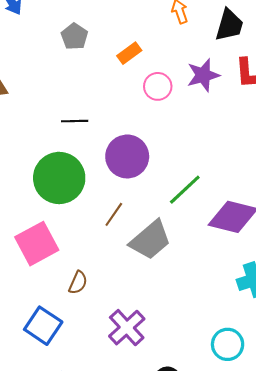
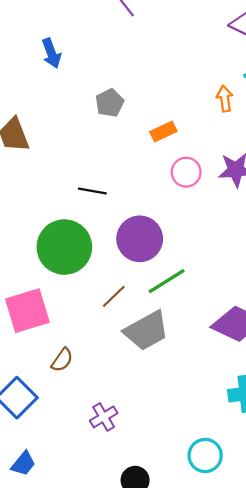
green line: (185, 190) -> (167, 281), moved
purple cross: (127, 328) -> (104, 417), size x0.7

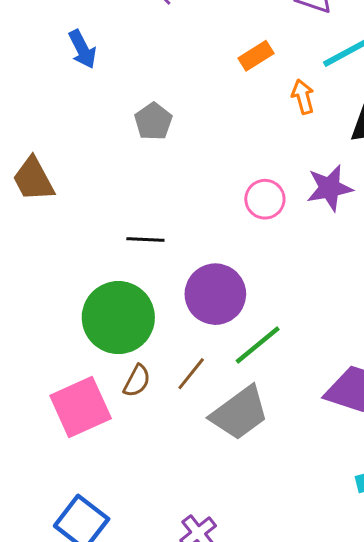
blue arrow: (51, 53) -> (82, 49), moved
orange rectangle: (163, 132) -> (256, 56), moved
brown semicircle: (62, 360) -> (137, 381), moved

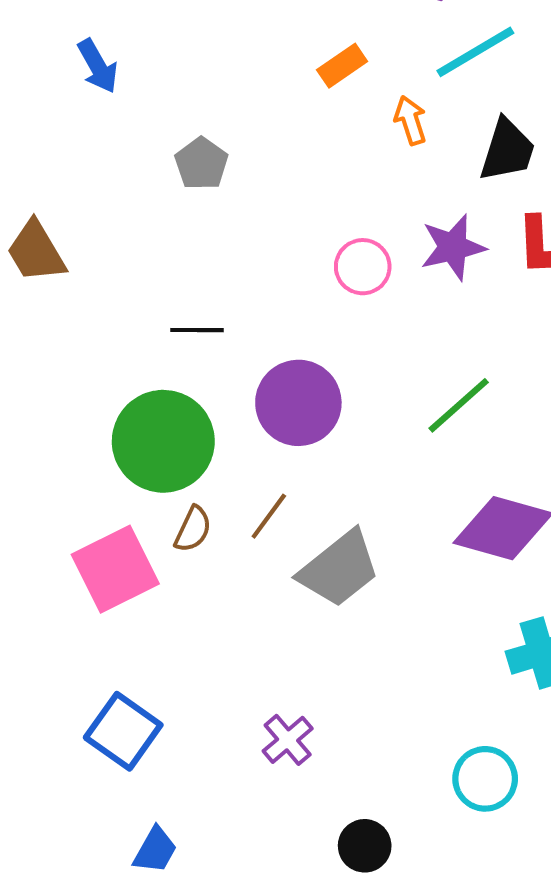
green line: (258, 345) -> (459, 405), moved

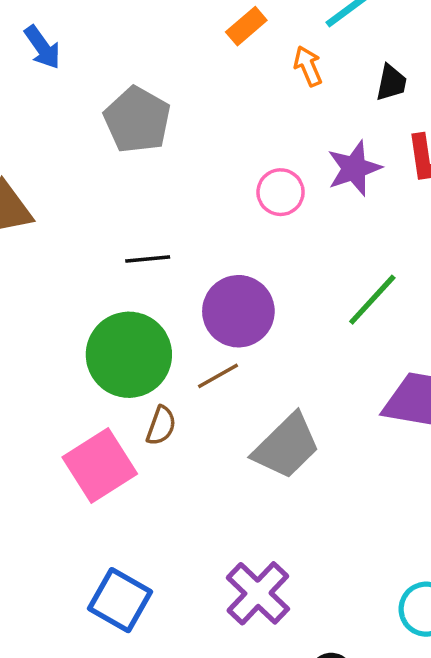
black trapezoid: (507, 150) -> (391, 83), size x0.7
gray pentagon: (201, 164) -> (137, 120), size x1.5
brown line: (269, 516) -> (218, 376), moved, turned 30
purple cross: (288, 740) -> (258, 593), size x1.5

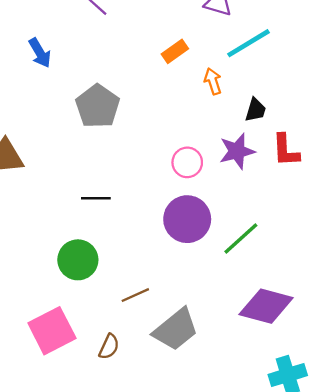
black trapezoid: (391, 83) -> (255, 110), moved
purple circle: (238, 311) -> (187, 219), moved
green circle: (129, 355) -> (78, 260), size x0.7
brown line: (218, 376) -> (135, 295), moved
brown semicircle: (161, 426) -> (109, 347), moved

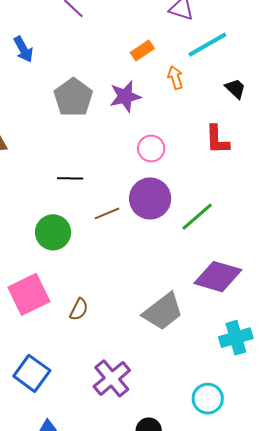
black trapezoid: (255, 110) -> (235, 89), moved, turned -65
red L-shape: (286, 150) -> (217, 140), moved
purple star: (237, 151) -> (125, 96), moved
brown line: (135, 295) -> (107, 213), moved
gray trapezoid: (176, 329) -> (163, 312), moved

